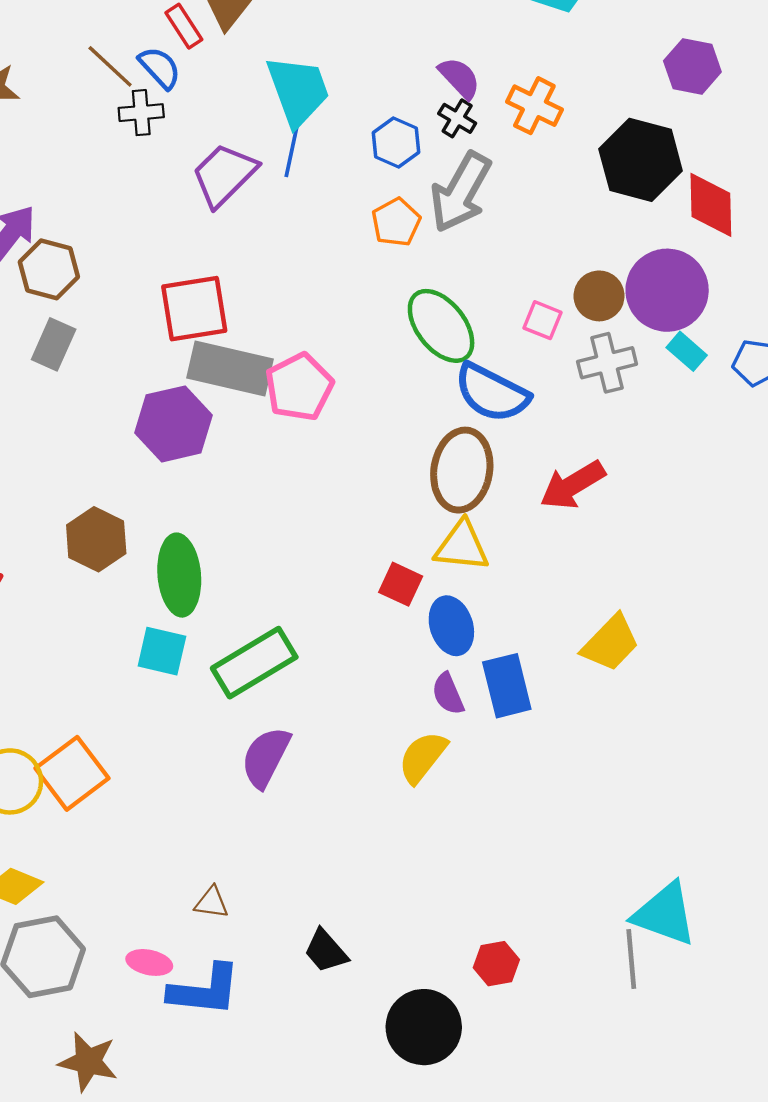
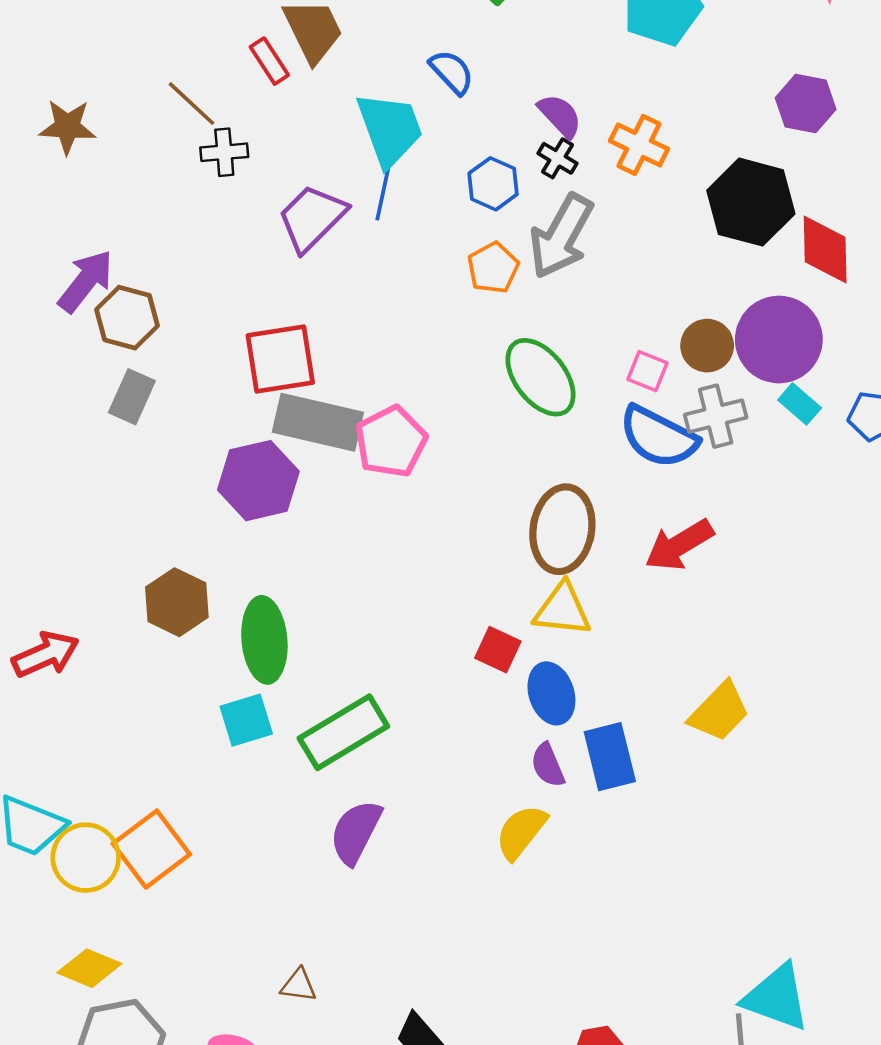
blue semicircle: (160, 68) -> (452, 72), moved
blue semicircle: (492, 393) -> (658, 437), moved
cyan square: (162, 651) -> (246, 720), turned -30

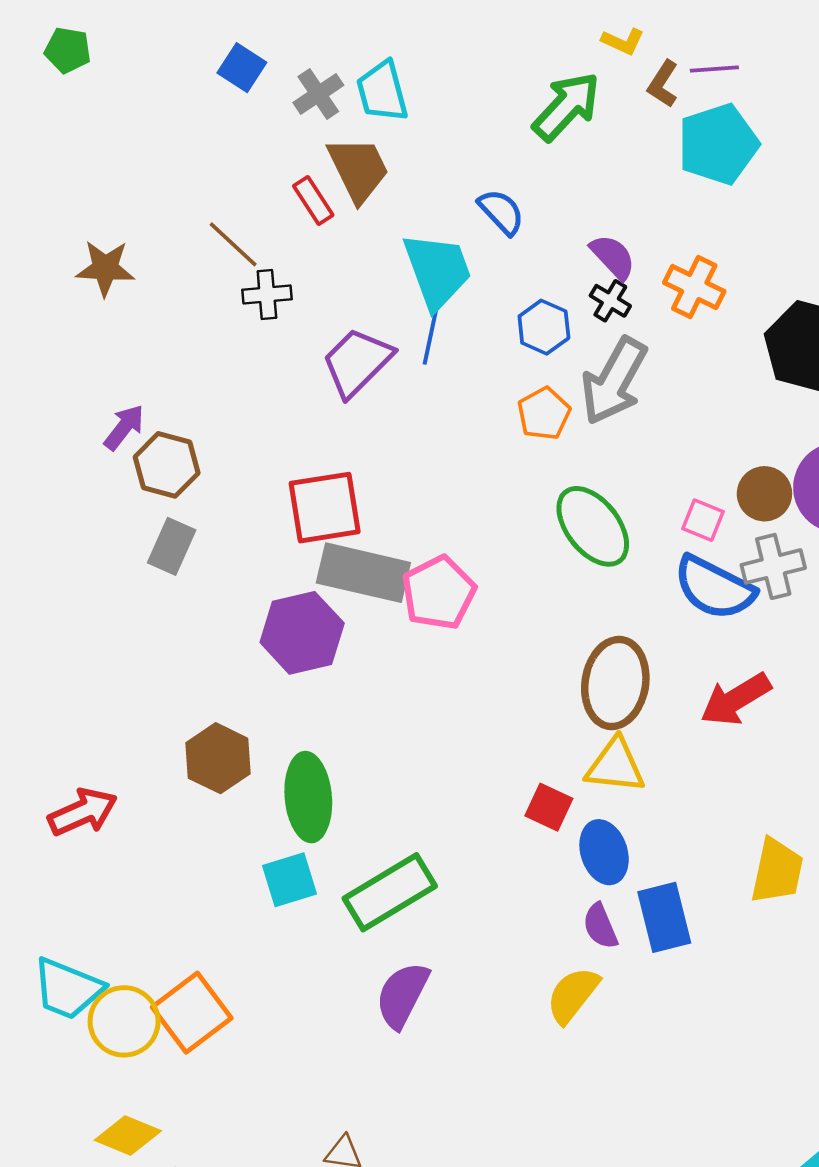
purple arrow: (86, 281) -> (124, 427), size x0.7
yellow trapezoid: (719, 712) -> (777, 871), turned -32

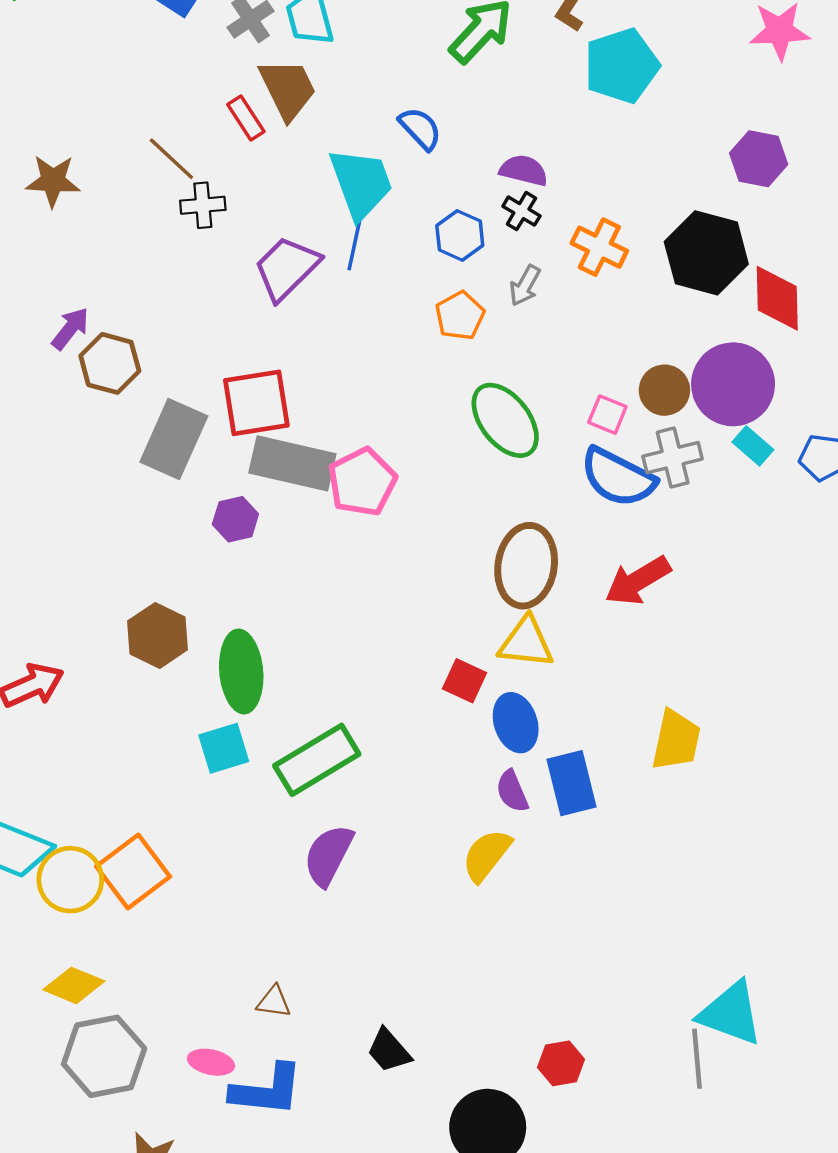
purple semicircle: (613, 257) -> (524, 170), turned -33
orange cross: (694, 287) -> (599, 247), moved
gray arrow: (614, 381) -> (525, 285), size x0.5
gray rectangle: (172, 546) -> (174, 439), moved, size x1.5
purple hexagon: (302, 633) -> (235, 519), size x0.6

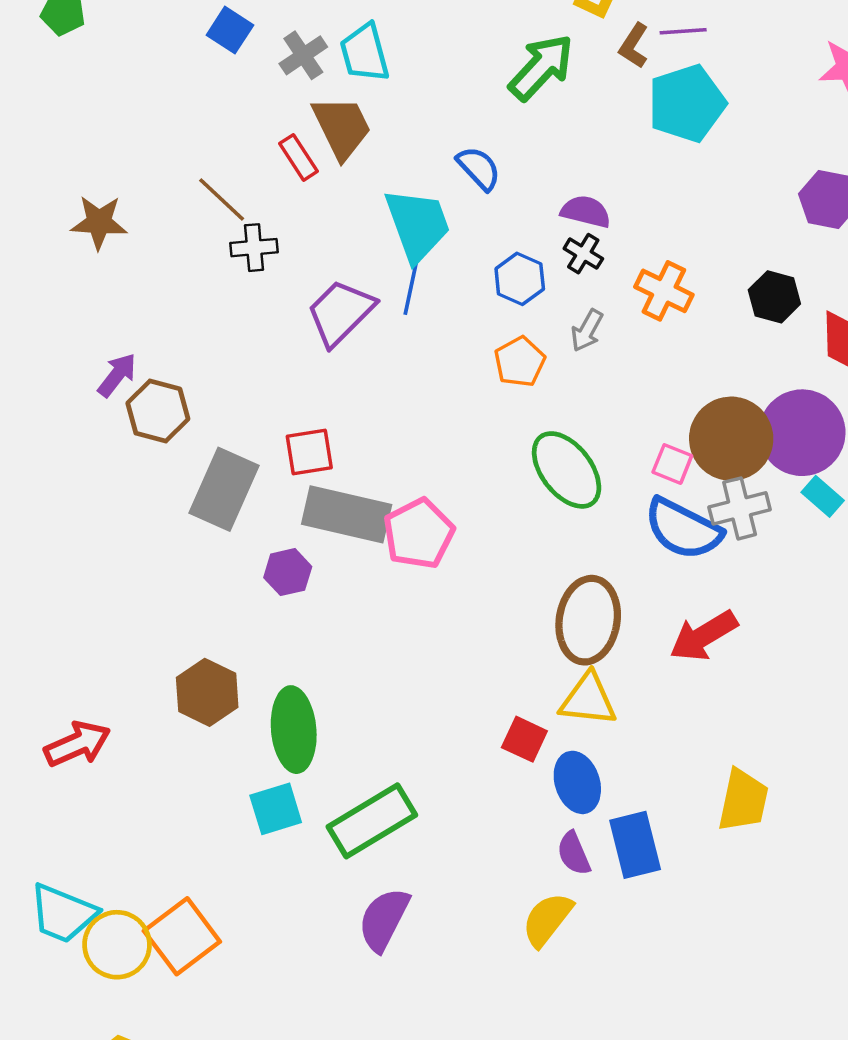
black hexagon: (706, 253) -> (774, 297), size x0.6
brown circle: (664, 390) -> (731, 439), size x1.6
red square: (256, 403) -> (309, 452), size x0.7

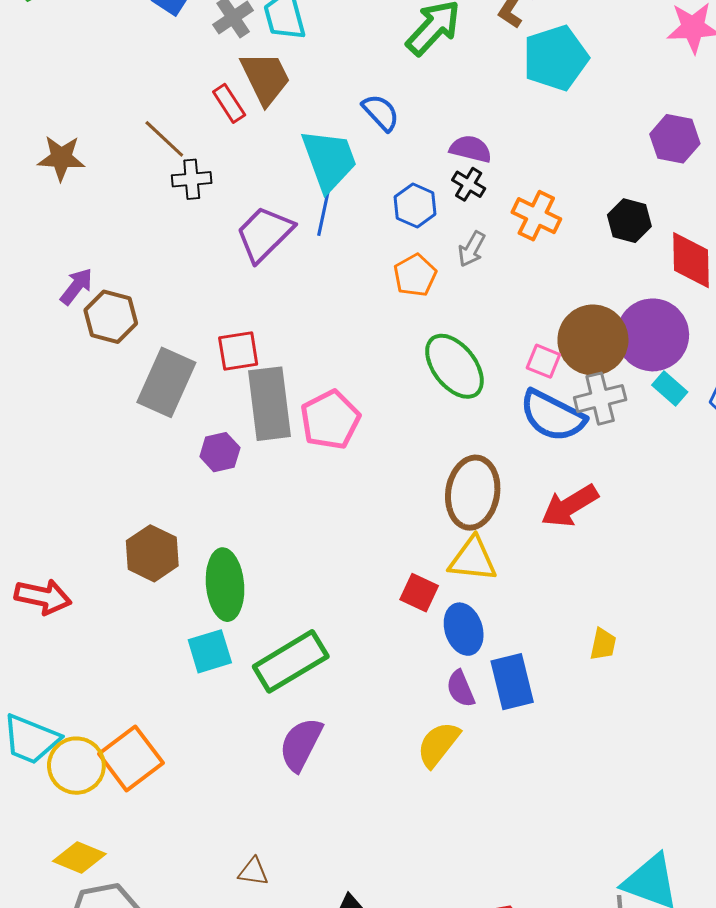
gray rectangle: (347, 514) -> (269, 404), turned 70
red arrow: (77, 744) -> (43, 597), turned 36
yellow trapezoid: (743, 800) -> (603, 644), size x0.6

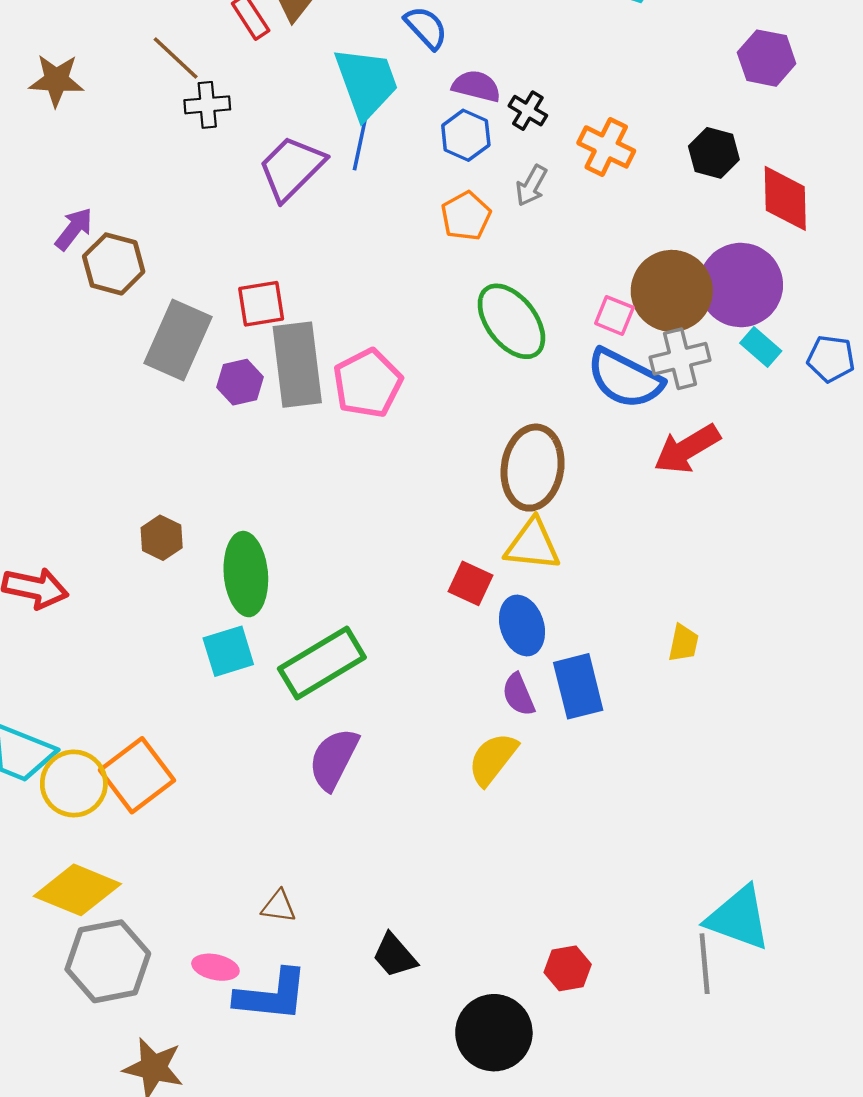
purple semicircle: (471, 149) -> (476, 86), moved
purple hexagon: (220, 452) -> (240, 382), moved
red arrow: (570, 506) -> (687, 449), moved
brown hexagon: (152, 553) -> (162, 538), size x0.7
yellow diamond: (79, 858) -> (77, 890), size x1.4

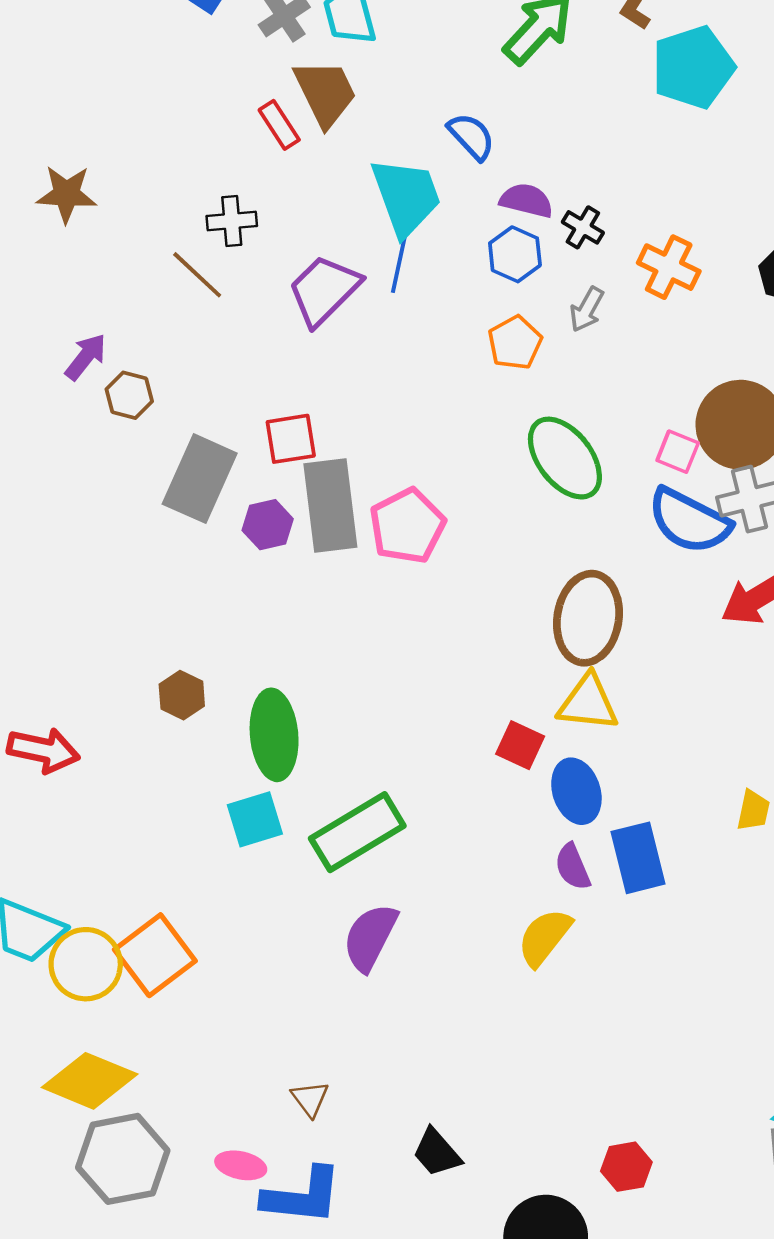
brown line: (176, 58) -> (197, 275), moved
brown hexagon: (114, 264) -> (129, 395), size x0.7
brown triangle: (279, 906) -> (310, 1099), turned 45

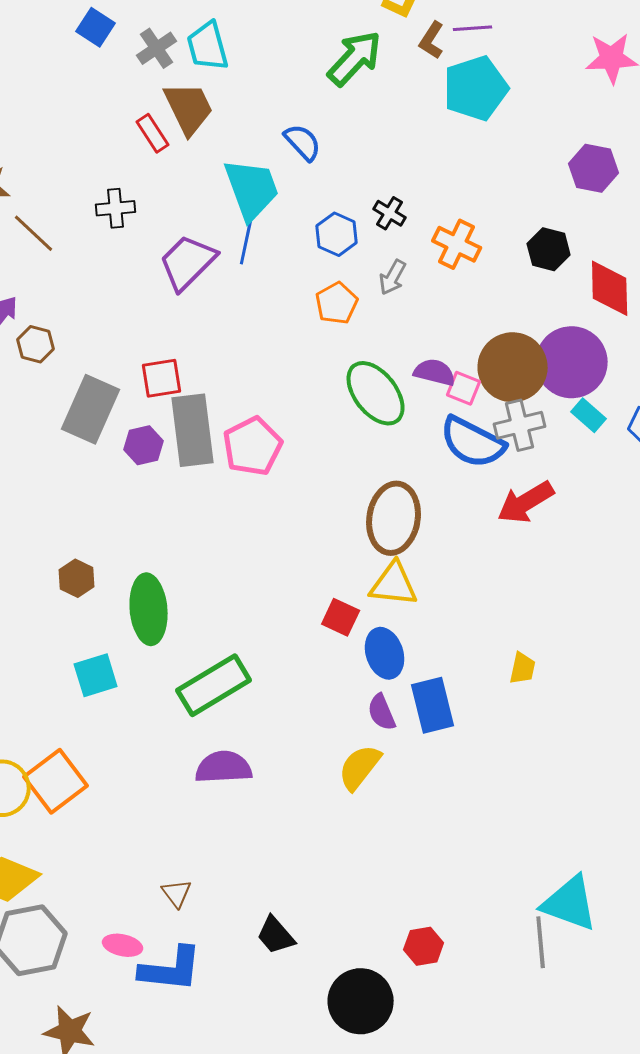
purple semicircle: (526, 200) -> (435, 372), moved
brown line: (197, 275) -> (34, 233), moved
cyan square: (255, 819) -> (96, 675), moved
purple semicircle: (370, 937) -> (224, 767), turned 60

